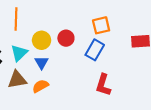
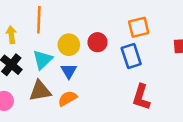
blue rectangle: (95, 50) -> (131, 56), turned -48

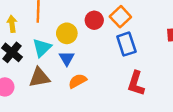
orange square: (139, 27) -> (120, 17), moved, turned -30
red circle: (98, 42) -> (94, 20), moved
orange semicircle: (68, 98) -> (78, 81), moved

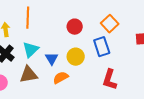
orange square: (120, 17) -> (110, 24), moved
yellow circle: (67, 33) -> (76, 57), moved

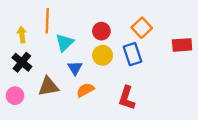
cyan triangle: (31, 50) -> (65, 43), moved
yellow circle: (76, 57) -> (103, 55), moved
red L-shape: (110, 80) -> (127, 98), moved

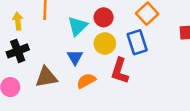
cyan triangle: (65, 43) -> (77, 26), moved
black cross: (22, 62) -> (18, 51), turned 30
red L-shape: (127, 98) -> (120, 71), moved

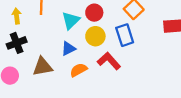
blue triangle: (75, 57) -> (68, 49), turned 35
red L-shape: (120, 71) -> (109, 61), turned 120

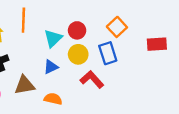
orange semicircle: (79, 70) -> (53, 99), moved, turned 42

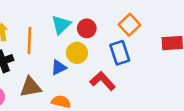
orange line: (23, 20) -> (29, 41), moved
cyan triangle: (53, 38) -> (61, 25), moved
yellow circle: (78, 54) -> (77, 53), moved

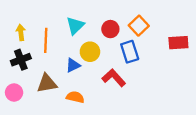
red circle: (87, 28) -> (110, 29), moved

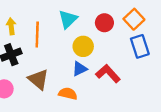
blue rectangle: (130, 52) -> (140, 46), moved
blue triangle: (73, 65) -> (80, 69), moved
brown triangle: (47, 83) -> (38, 79), turned 50

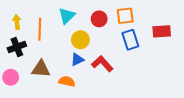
orange square: (134, 19) -> (125, 16), turned 36
brown triangle: (38, 79) -> (41, 69), turned -36

